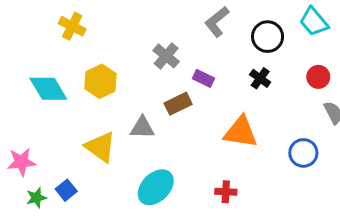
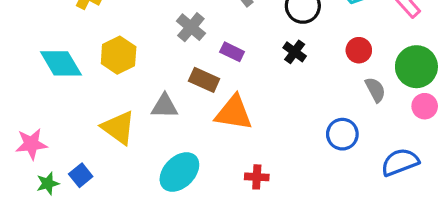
brown rectangle: (178, 104) -> (204, 80), turned 50
orange triangle: (241, 132) -> (234, 113), moved

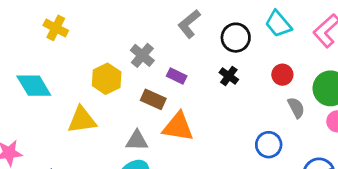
yellow hexagon: (119, 55) -> (107, 79), moved
gray triangle: (165, 106) -> (137, 141), moved
yellow triangle: (119, 128) -> (82, 120), moved, turned -44

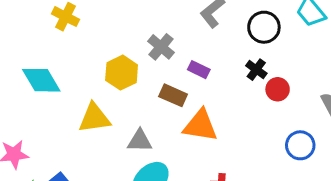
red circle: (282, 75) -> (278, 89), moved
gray triangle: (137, 141) -> (140, 141), moved

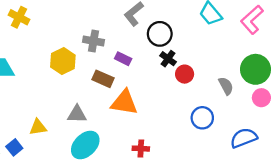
black circle: (264, 27) -> (160, 34), moved
gray cross: (161, 47) -> (94, 41), turned -30
yellow triangle: (94, 118) -> (38, 127), moved, size x0.7

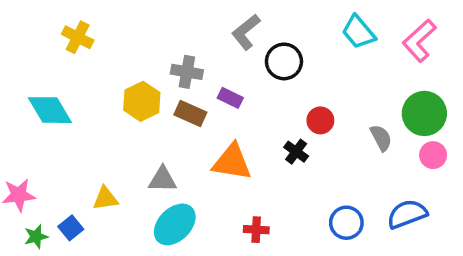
black cross: (168, 59) -> (296, 152), moved
brown rectangle: (103, 79) -> (190, 113), moved
blue circle: (202, 118) -> (346, 223), moved

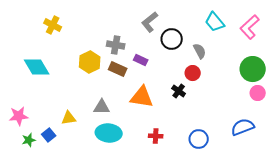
gray semicircle: (381, 138) -> (200, 51), moved
blue circle: (346, 223) -> (199, 139), moved
cyan ellipse: (175, 224) -> (109, 133), turned 50

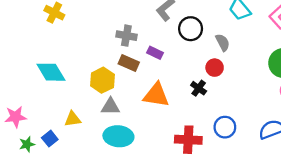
yellow hexagon: (90, 62) -> (102, 80), moved
cyan diamond: (37, 67) -> (51, 72), moved
red cross: (156, 136) -> (188, 140), moved, size x1.6
blue circle: (199, 139) -> (225, 127), moved

